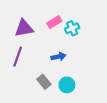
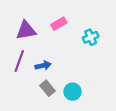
cyan cross: (72, 28) -> (91, 37), moved
blue arrow: (59, 57) -> (43, 66), moved

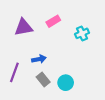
purple line: (19, 61) -> (14, 72), moved

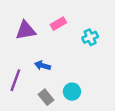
blue arrow: (39, 59) -> (43, 66), turned -152
gray rectangle: (43, 80) -> (46, 97), moved

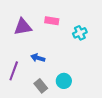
pink rectangle: (58, 24) -> (52, 21), turned 40

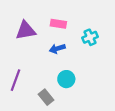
blue arrow: (38, 58) -> (57, 49), moved, turned -32
cyan circle: (64, 81) -> (66, 79), moved

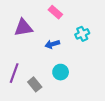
pink rectangle: (58, 24) -> (55, 12), moved, turned 32
gray rectangle: (46, 97) -> (35, 84), moved

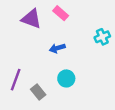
purple triangle: (23, 28) -> (31, 19), moved, turned 30
cyan cross: (82, 34) -> (102, 37), moved

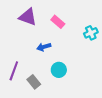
pink rectangle: (61, 13) -> (58, 22), moved
blue arrow: (57, 48) -> (44, 47), moved

